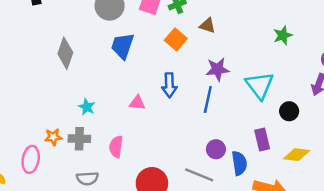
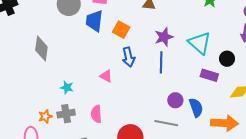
orange square: (176, 39) -> (121, 30), moved
blue trapezoid: (122, 46) -> (94, 21), moved
pink triangle: (137, 103) -> (106, 76), turned 32
purple rectangle: (262, 139) -> (209, 75), moved, turned -48

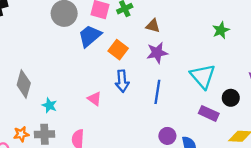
blue trapezoid: (94, 21) -> (90, 36), turned 35
purple star: (164, 37) -> (157, 53), moved
gray diamond: (41, 48) -> (24, 84), moved

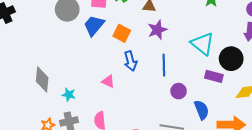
black circle: (231, 98) -> (231, 59), size x1.5
purple circle: (167, 136) -> (179, 91), moved

